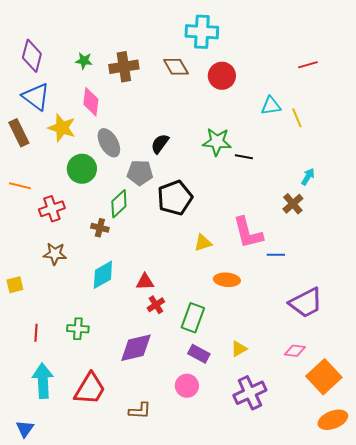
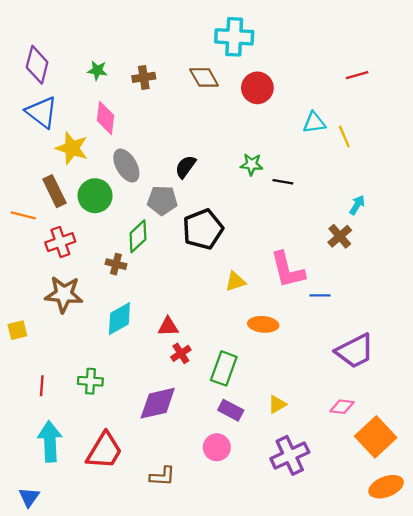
brown cross: (124, 67) -> (144, 77), size x0.7
brown rectangle: (19, 133) -> (54, 191), moved
green star: (217, 142) -> (252, 164), size x0.7
brown star: (55, 254) -> (64, 294), size x1.4

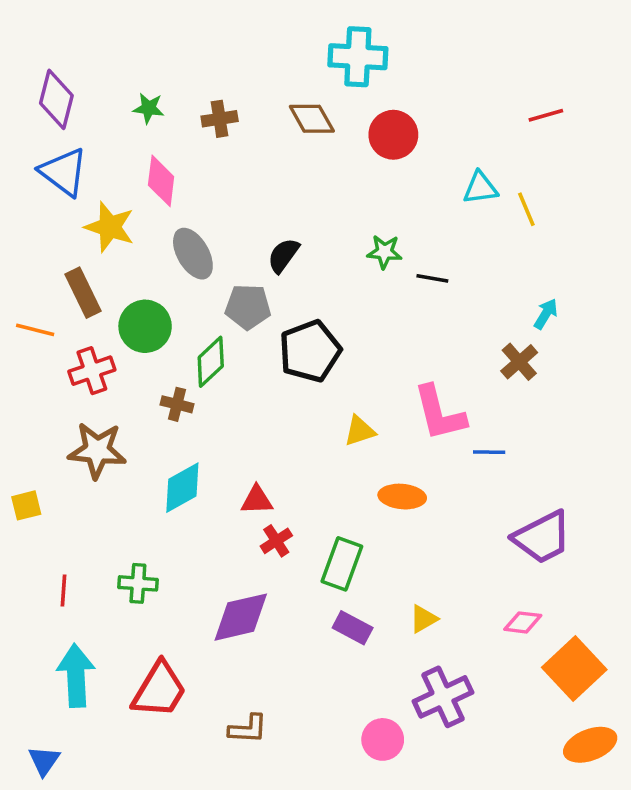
green circle: (95, 196) -> (145, 326), moved
pink circle: (217, 447) -> (383, 739), moved

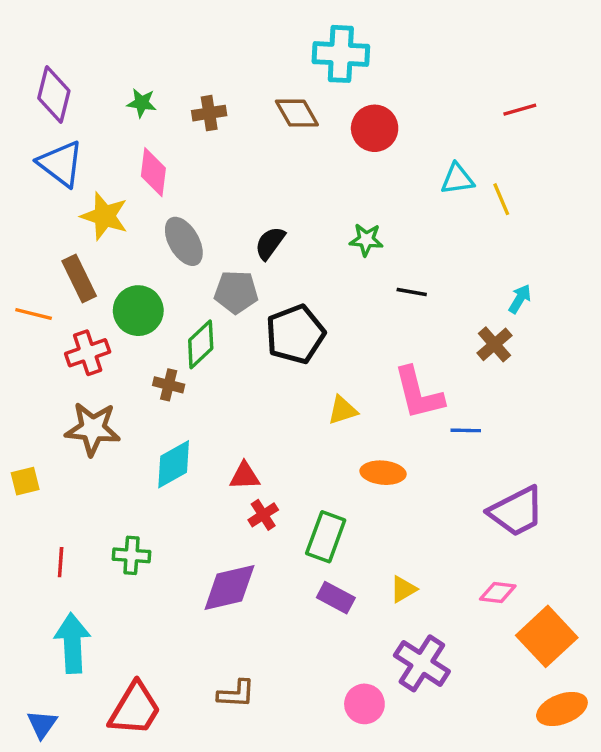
black line: (432, 278) -> (412, 292), moved
red trapezoid: (159, 690) -> (135, 709), moved
purple cross: (443, 697) -> (422, 663), turned -32

